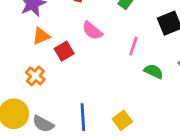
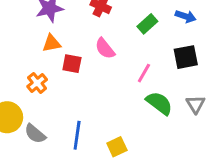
red square: (64, 51) -> (72, 64), turned 30
green semicircle: (154, 71) -> (159, 103), size x1.4

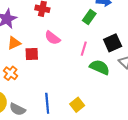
green rectangle: (147, 24) -> (89, 17), moved
black square: (186, 57) -> (113, 43), moved

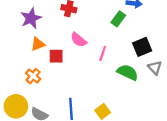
pink line: (84, 49) -> (103, 53), moved

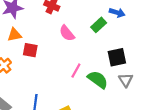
pink semicircle: (79, 40) -> (67, 33), moved
pink line: (103, 53) -> (76, 71), moved

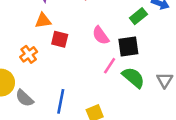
pink semicircle: (67, 33) -> (101, 35), moved
black square: (117, 57) -> (128, 47), moved

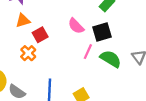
red square: (60, 39) -> (40, 35), turned -35
orange cross: (29, 54) -> (28, 53), moved

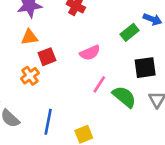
pink semicircle: (76, 26) -> (90, 53), turned -78
black square: (102, 32) -> (145, 68), moved

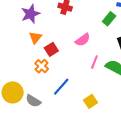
orange triangle: (29, 37) -> (35, 38), turned -32
blue line: (48, 122) -> (61, 87), moved, turned 42

